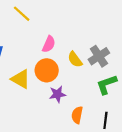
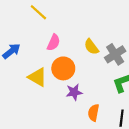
pink semicircle: (49, 44) -> (54, 43), moved
yellow semicircle: (75, 59) -> (91, 47), moved

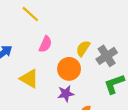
yellow semicircle: (91, 47) -> (83, 48), turned 70
orange circle: (63, 68) -> (69, 69), moved

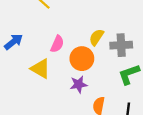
pink semicircle: (45, 44) -> (57, 44), moved
gray cross: (107, 56) -> (121, 45), turned 30

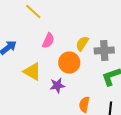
pink semicircle: (57, 44) -> (48, 40), moved
purple star: (79, 84) -> (57, 86), moved

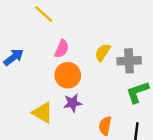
orange circle: (69, 62) -> (68, 75), moved
yellow triangle: (32, 72) -> (42, 113), moved

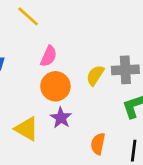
yellow semicircle: (103, 52) -> (95, 75), moved
purple star: (73, 103) -> (61, 118), turned -30

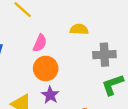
yellow semicircle: (95, 75) -> (79, 29), moved, turned 60

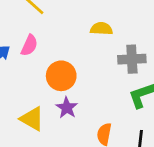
pink semicircle: (40, 43) -> (29, 45), moved

